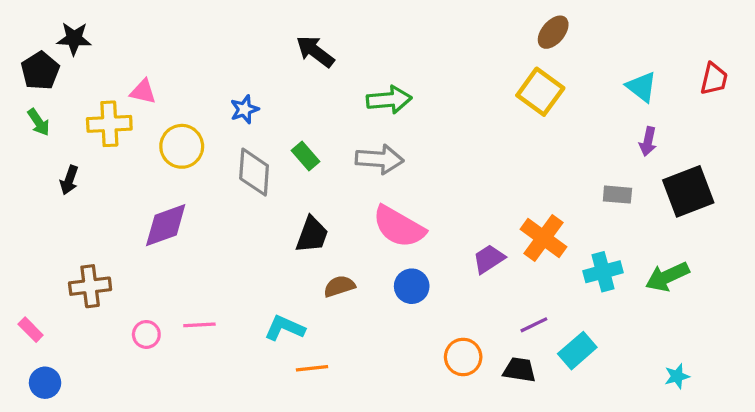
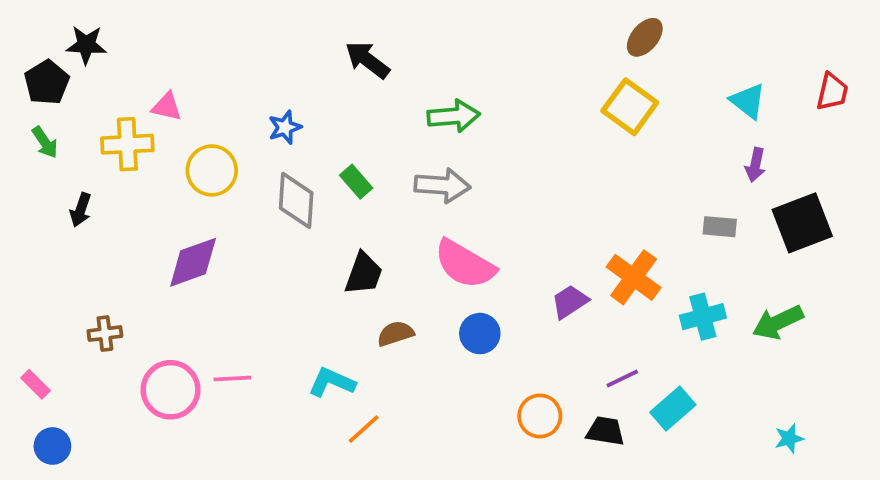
brown cross: (90, 286) -> (105, 334), size x0.7
pink circle: (146, 334) -> (171, 390), size x1.8
orange line: (312, 368) -> (364, 429), turned -36

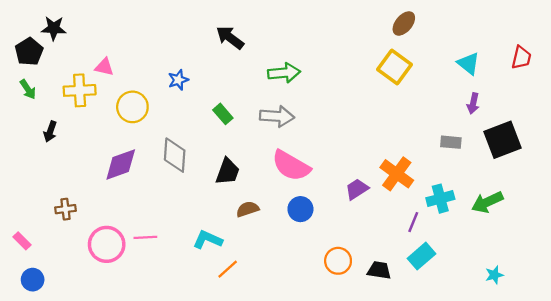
gray diamond: (296, 200) -> (175, 155), moved
purple line: (622, 379) -> (413, 222), moved, turned -42

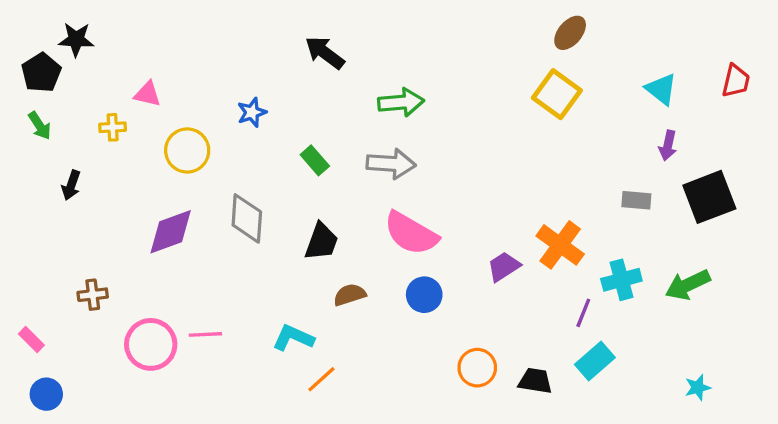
yellow cross: (80, 90) -> (113, 127), size x0.6

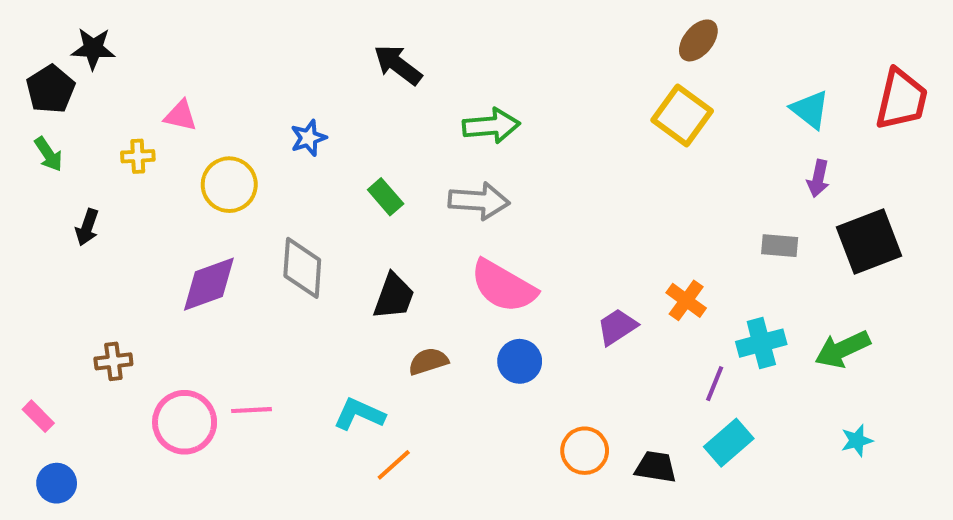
red trapezoid: (736, 81) -> (901, 99), size x1.5
orange cross: (560, 245) -> (686, 300), size x0.7
cyan star: (698, 388) -> (857, 441), moved

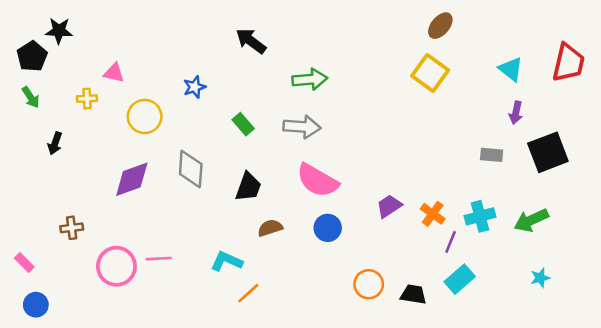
orange cross: (686, 300) -> (433, 214), moved

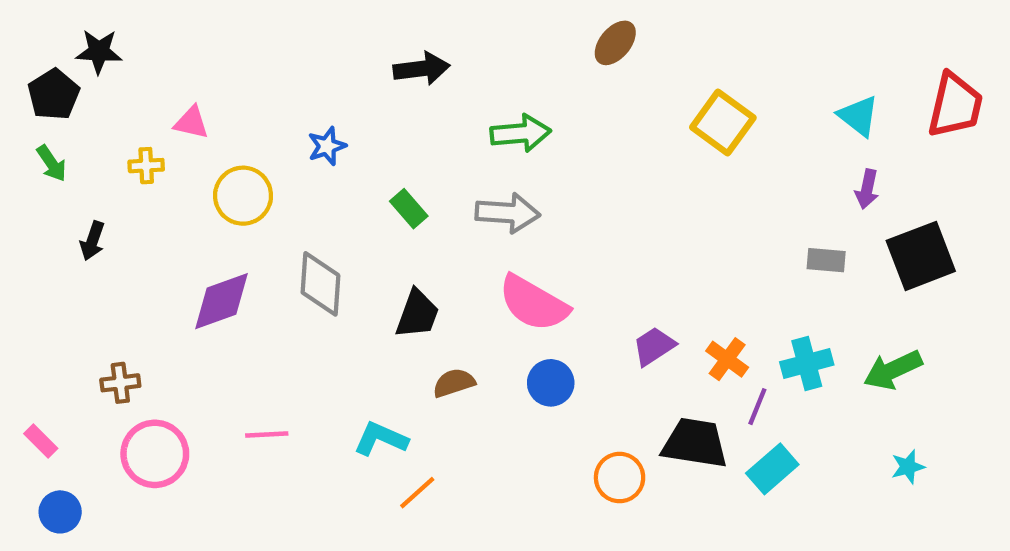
brown ellipse: (440, 26) -> (615, 43), moved
black arrow: (251, 41) -> (422, 69), turned 136
pink circle: (116, 266) -> (155, 454), moved
black trapezoid: (413, 294) -> (695, 443), moved, size x1.5

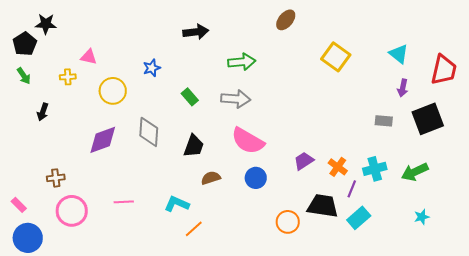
red trapezoid: (955, 105) -> (444, 70), moved
blue circle: (60, 512) -> (28, 238), size x1.5

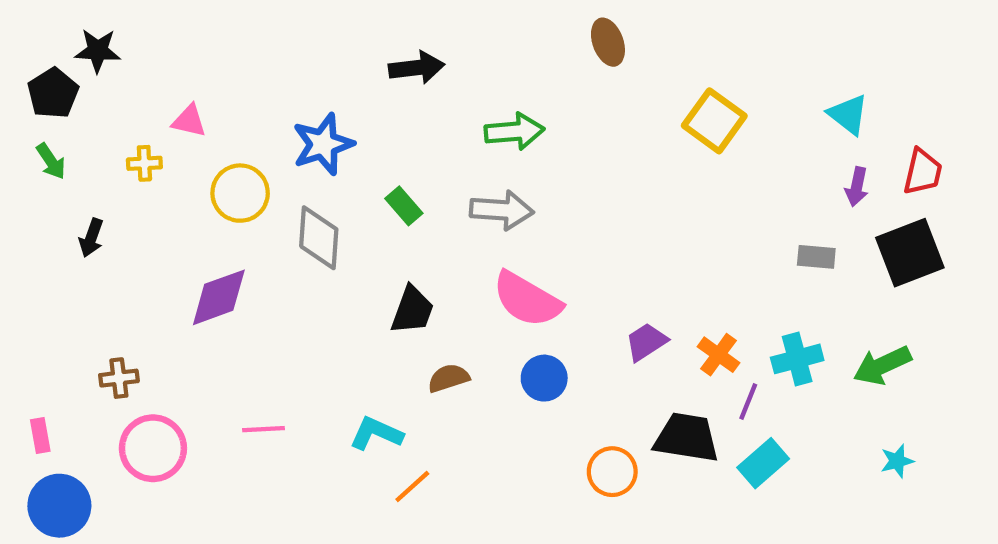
brown ellipse: (286, 20) -> (608, 42), turned -60
blue star: (152, 68) -> (323, 144), size x1.6
red trapezoid: (444, 70) -> (923, 172), moved, size x0.7
gray diamond: (149, 132) -> (319, 238), moved
pink rectangle: (19, 205) -> (40, 435), turned 35

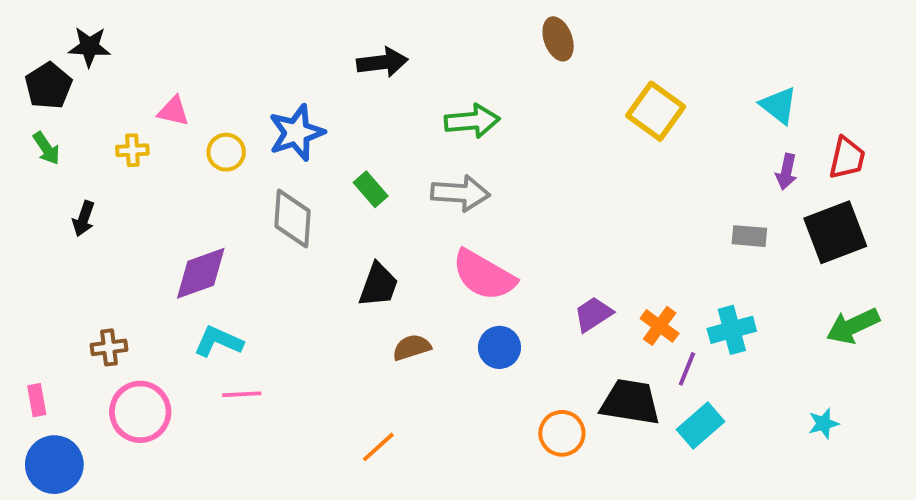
yellow circle: (240, 193) -> (226, 152), moved, size x0.7
green arrow: (882, 365) -> (853, 326), moved
cyan L-shape: (376, 433) -> (218, 342), moved

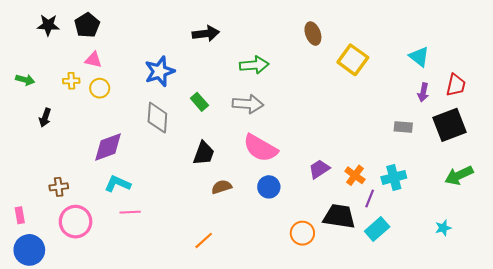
brown ellipse: (558, 39) -> (313, 34), moved
black pentagon: (48, 86) -> (87, 25), moved
green arrow: (47, 148) -> (25, 80), turned -42
yellow circle: (226, 152) -> (100, 88), moved

